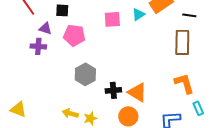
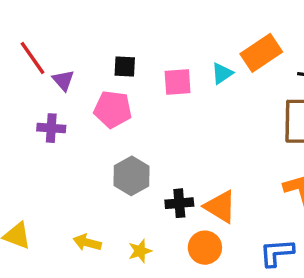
black square: (62, 10) -> (125, 67), moved
purple triangle: (45, 28) -> (63, 80), moved, turned 32
yellow arrow: (70, 113) -> (87, 242), moved

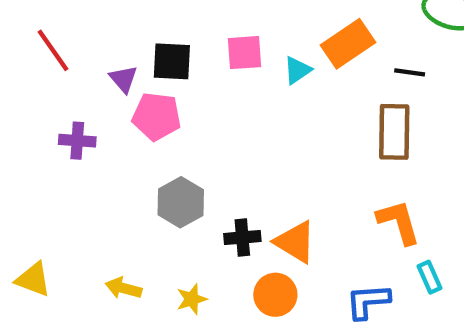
black square: (125, 67) -> (172, 61), size x1.4
purple triangle: (63, 80) -> (123, 79), moved
pink square: (178, 82) -> (245, 53), moved

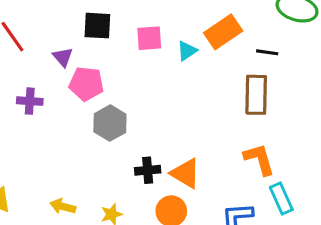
black square: (172, 61) -> (97, 26), moved
gray hexagon: (181, 202) -> (110, 123), moved
cyan rectangle: (429, 277) -> (281, 199), size x1.4

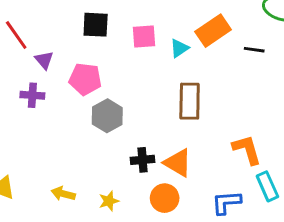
purple triangle: (63, 57) -> (44, 60), moved
brown rectangle: (256, 95) -> (190, 101), moved

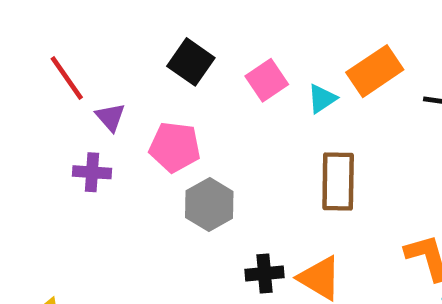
black square: (96, 25) -> (191, 62), turned 32
pink square: (144, 36) -> (267, 80), turned -30

